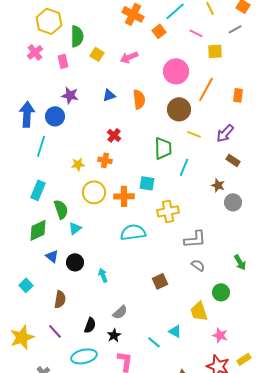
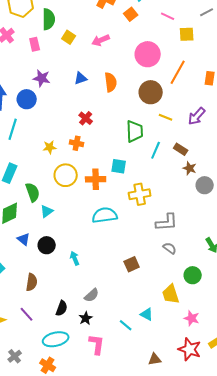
brown rectangle: (233, 160) -> (181, 149), moved

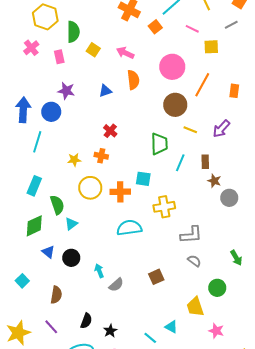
pink arrow: (101, 40) -> (125, 53), turned 48
orange semicircle: (111, 82) -> (133, 80), moved
brown rectangle: (181, 149) -> (205, 162), turned 56
gray semicircle: (92, 295) -> (116, 285), moved

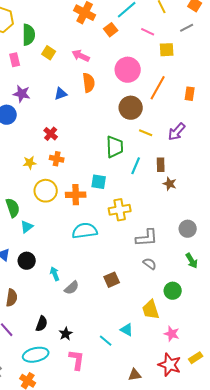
red cross: (110, 131) -> (51, 134), moved
gray circle: (229, 198) -> (188, 229), moved

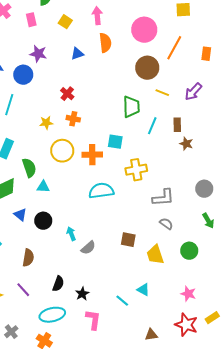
yellow square: (49, 53) -> (65, 22), moved
pink arrow: (81, 56) -> (97, 16), turned 60
cyan triangle: (27, 227) -> (43, 187), turned 40
brown square: (112, 280) -> (128, 240), turned 35
yellow trapezoid: (151, 310) -> (155, 255), moved

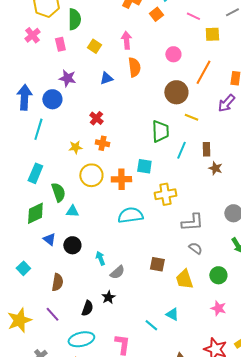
pink circle: (144, 30) -> (173, 54), size x0.6
purple arrow: (193, 92) -> (226, 103), moved
black star: (82, 294) -> (108, 297), moved
pink star: (188, 294) -> (218, 308), moved

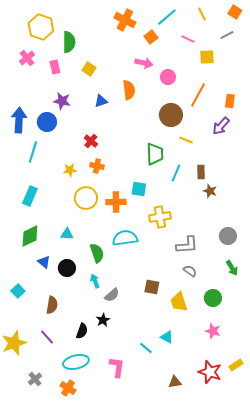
pink arrow: (126, 40) -> (144, 63), moved, turned 108
green semicircle: (58, 192) -> (97, 253), moved

